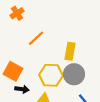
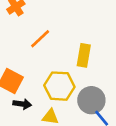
gray circle: (74, 74) -> (91, 100), moved

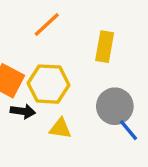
yellow hexagon: (59, 86) -> (48, 84), moved

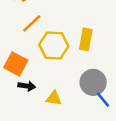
orange line: (47, 24) -> (32, 23), moved
yellow hexagon: (48, 84) -> (54, 46), moved

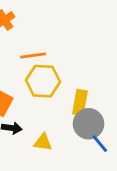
orange line: (32, 23) -> (33, 55), moved, turned 35
yellow rectangle: (86, 39) -> (80, 102), moved

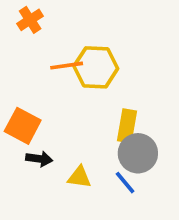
yellow hexagon: (43, 81) -> (96, 67), moved
blue line: (100, 144) -> (125, 183), moved

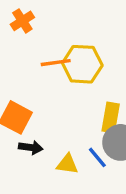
blue line: (125, 183) -> (97, 157), moved

